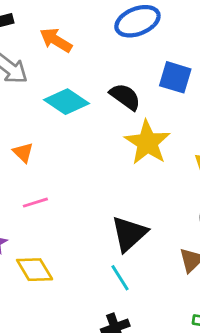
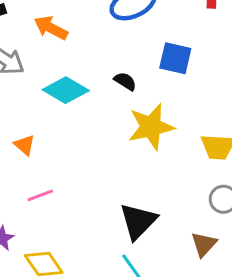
black semicircle: (125, 97) -> (125, 81), size x0.7
yellow star: (147, 143) -> (151, 127), turned 30

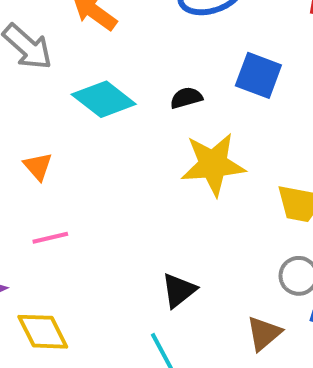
black semicircle: (125, 81) -> (186, 98), turned -55
black triangle: (138, 221) -> (179, 290), size x0.7

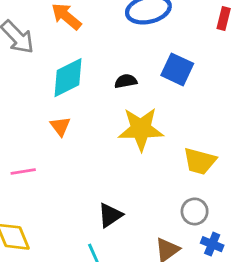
cyan diamond: (104, 99) -> (68, 78), turned -69
orange triangle: (38, 166) -> (60, 126), moved

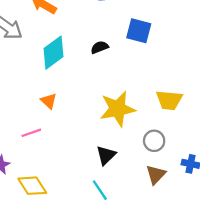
orange triangle: (60, 126) -> (49, 101), moved
yellow star: (141, 129) -> (118, 109), moved
gray circle: (195, 211) -> (154, 141), moved

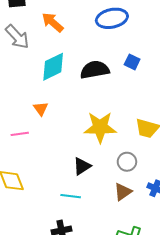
blue square: (139, 31) -> (132, 62), size x0.7
black semicircle: (100, 47) -> (95, 70), size x1.8
cyan line: (100, 190) -> (71, 196), turned -60

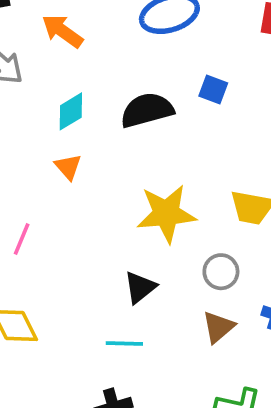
cyan diamond: (53, 67) -> (71, 111), size x0.7
orange triangle: (41, 109) -> (68, 167), moved
pink line: (20, 134) -> (22, 239), turned -54

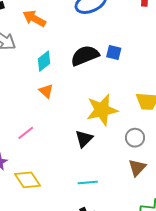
blue square: (213, 90) -> (114, 52), moved
pink line: (22, 239) -> (26, 133), turned 36
black triangle: (140, 287) -> (84, 139), moved

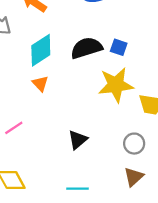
cyan diamond: (44, 61) -> (41, 50), size x1.4
yellow star: (102, 110) -> (116, 85), moved

